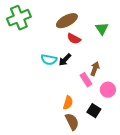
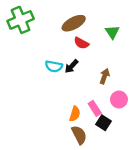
pink rectangle: (86, 80) -> (95, 108), moved

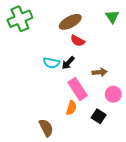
green triangle: (112, 32) -> (112, 17), moved
brown arrow: (105, 76) -> (100, 72), turned 64
pink rectangle: (95, 108) -> (78, 89), moved, size x1.5
brown semicircle: (79, 135) -> (46, 128), moved

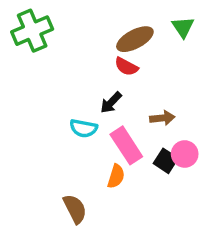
brown ellipse: (70, 22) -> (135, 39), moved
cyan semicircle: (51, 63) -> (83, 128), moved
black square: (99, 116) -> (166, 161), moved

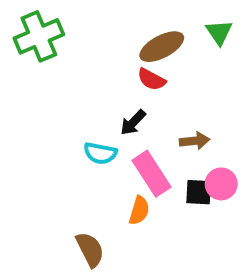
black square: (166, 161) -> (199, 192), turned -30

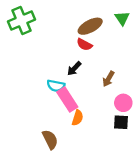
brown arrow: (195, 141) -> (108, 79), turned 126
pink rectangle: (152, 174) -> (67, 99), moved
black square: (199, 192) -> (121, 122), moved

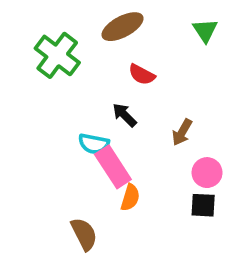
green cross: (22, 20) -> (57, 55), moved, turned -30
brown ellipse: (90, 26) -> (123, 27), moved
black arrow: (74, 69) -> (124, 115), turned 91

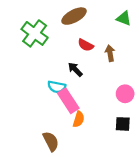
green triangle: (205, 30) -> (124, 18), turned -35
brown arrow: (182, 132) -> (110, 53), moved, turned 140
pink circle: (207, 173) -> (125, 94), moved

